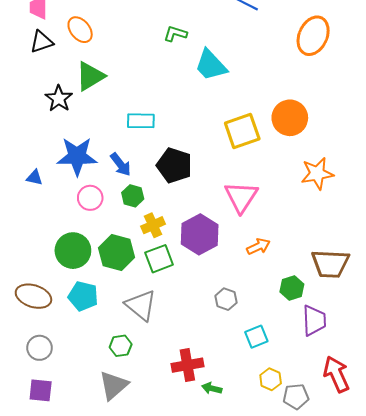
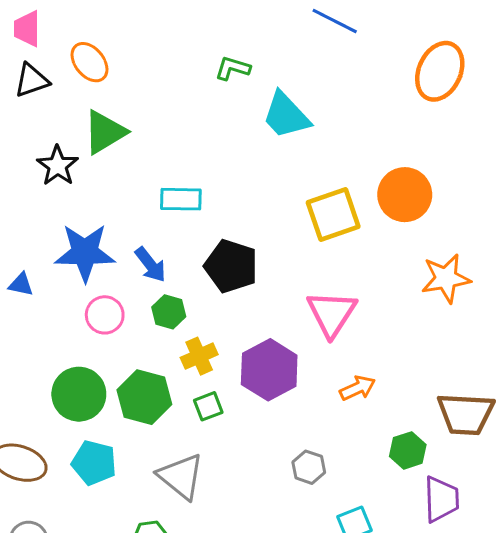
green square: (159, 259) -> (208, 406), size x0.7

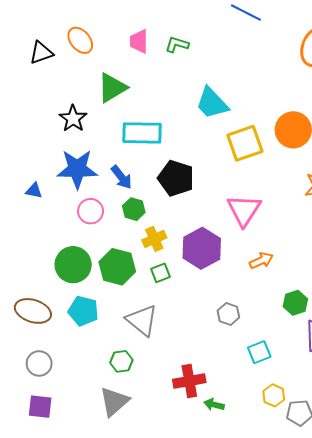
pink trapezoid: (27, 29) -> (139, 41), moved
cyan trapezoid: (286, 115) -> (212, 103), moved
green triangle: (105, 132) -> (112, 88), moved
black star: (58, 166) -> (73, 119), moved
cyan rectangle: (181, 199) -> (142, 133), size x1.4

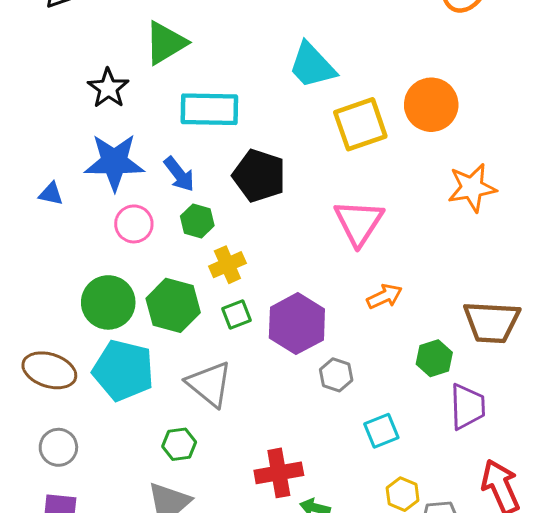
purple hexagon: (202, 248) -> (297, 324), moved
cyan pentagon: (83, 311) -> (123, 370), size x1.4

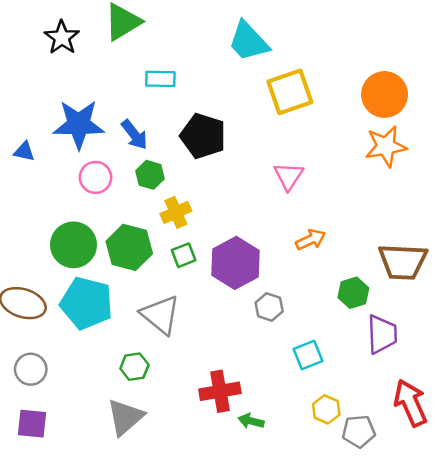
black star: (108, 88) -> (62, 37), moved
orange circle: (431, 105) -> (385, 94), moved
cyan rectangle: (209, 109) -> (160, 79), size x0.6
pink triangle: (359, 222) -> (289, 176), size x0.7

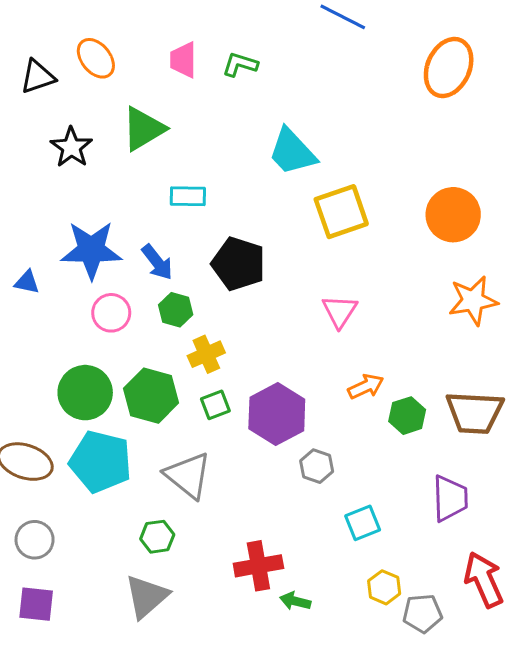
orange star: (386, 146) -> (473, 301), moved
green hexagon: (353, 293) -> (407, 416), moved

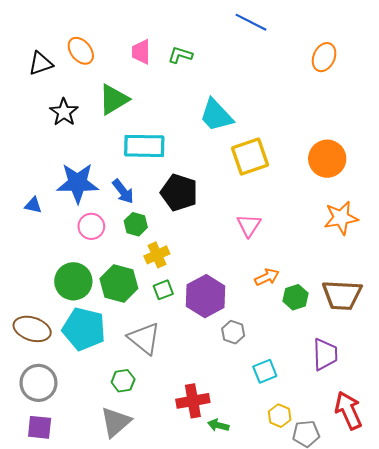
orange ellipse: (449, 67) -> (324, 57), size x0.7
cyan rectangle: (188, 196) -> (144, 146), size x1.6
gray circle: (35, 540) -> (38, 383), size x1.4

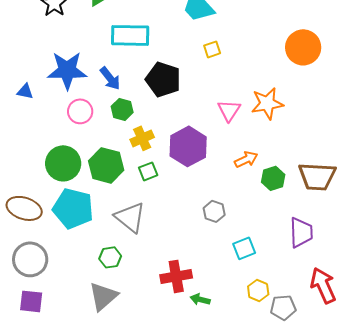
yellow square: (250, 157) -> (212, 49), moved, size x0.5
orange star: (341, 218) -> (267, 103), moved
purple hexagon: (206, 296) -> (188, 146), moved

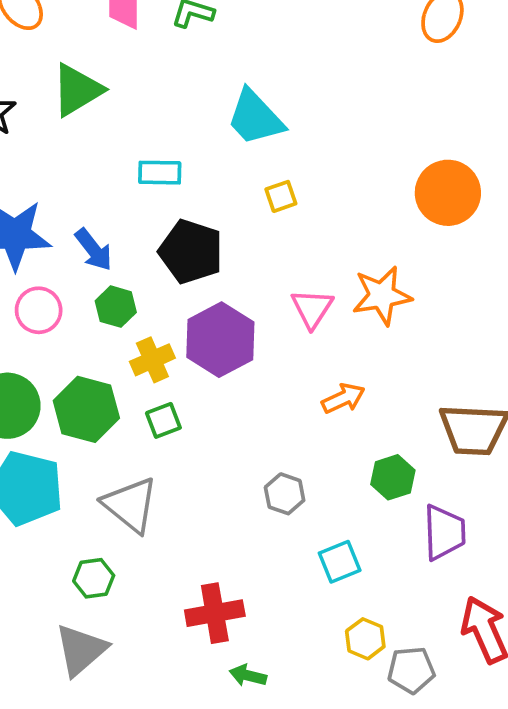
cyan rectangle: (130, 35) -> (160, 173), moved, size x0.6
purple hexagon: (188, 146) -> (220, 340), moved
green hexagon: (273, 178) -> (393, 477), moved
green arrow: (200, 299) -> (248, 676), moved

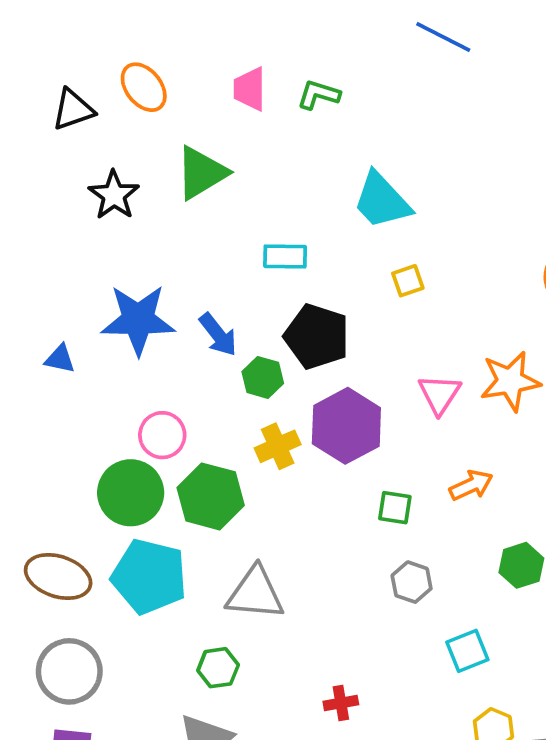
green hexagon: (116, 307) -> (263, 377), moved
pink circle: (39, 310) -> (162, 435), moved
green square: (163, 420) -> (395, 508), moved, turned 30
gray triangle: (130, 505) -> (255, 593), turned -34
red cross: (215, 613) -> (341, 703), size x0.6

